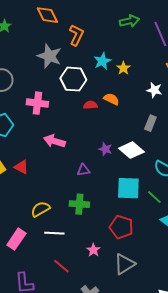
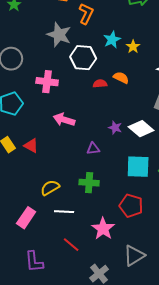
pink star: (93, 250) -> (103, 229), size x1.6
gray triangle: (124, 264) -> (134, 256), moved

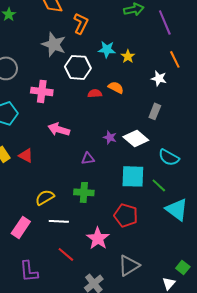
cyan star: (112, 40) -> (107, 49), turned 30

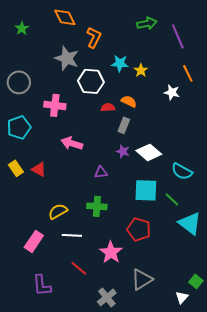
gray rectangle: (155, 111) -> (124, 125), moved

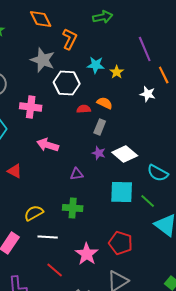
green arrow: (147, 23) -> (103, 17), moved
purple line: (178, 36) -> (145, 49), moved
red pentagon: (139, 229) -> (121, 243), moved

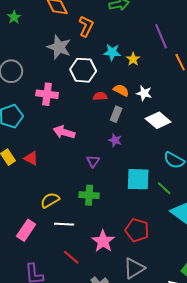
white star: (148, 94) -> (144, 93), moved
white diamond: (125, 154) -> (158, 120), moved
purple triangle: (77, 174) -> (93, 161), turned -48

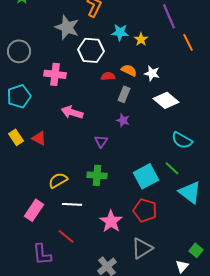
cyan square: (138, 179) -> (146, 176), moved, turned -30
red line: (71, 257) -> (66, 236), moved

